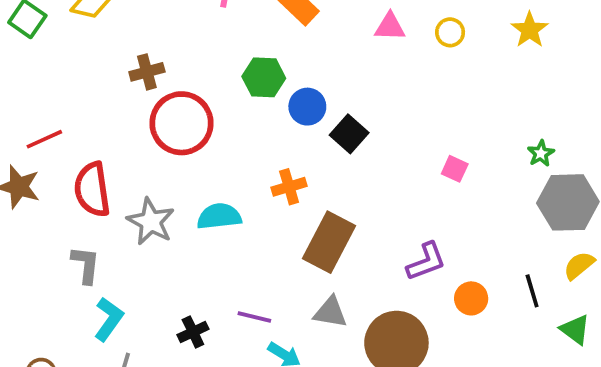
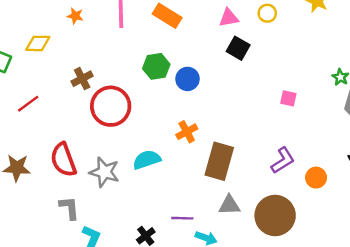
black square: (349, 134) -> (238, 48), moved
red line: (44, 139) -> (28, 104), moved

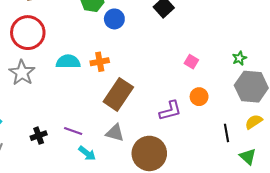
red circle: (111, 106) -> (28, 33), moved
cyan semicircle: (147, 160) -> (68, 62), moved
orange circle: (316, 178) -> (199, 97), moved

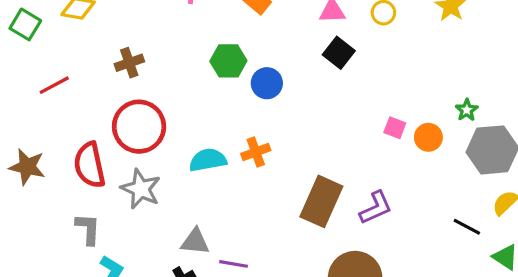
brown rectangle: (118, 94) -> (321, 201), moved
orange circle: (199, 97) -> (428, 137), moved
gray triangle: (115, 133) -> (195, 242), moved
black line: (227, 133) -> (467, 227), turned -42

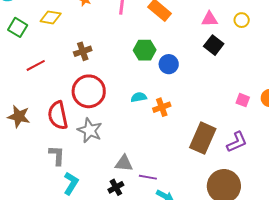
pink square: (395, 128) -> (243, 100), moved
cyan semicircle: (208, 160) -> (139, 97), moved, size x0.7

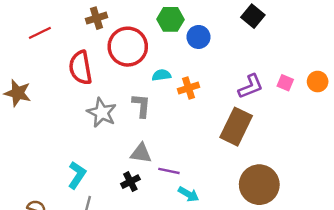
red circle: (89, 91) -> (128, 47), moved
red semicircle: (58, 115) -> (81, 68), moved
purple L-shape: (237, 142) -> (251, 86), moved
gray L-shape: (57, 155) -> (141, 106), moved

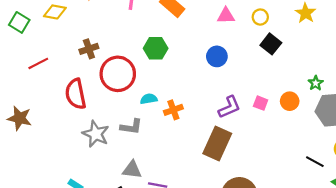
black square: (253, 16) -> (271, 44), moved
blue circle: (199, 37) -> (217, 56), moved
gray L-shape: (141, 106) -> (131, 127), turned 95

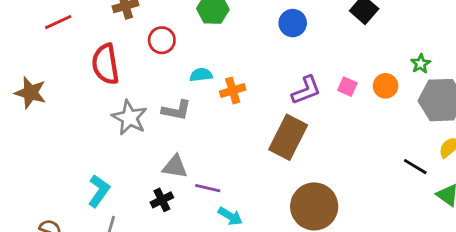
red circle: (118, 74) -> (162, 40), size x0.6

